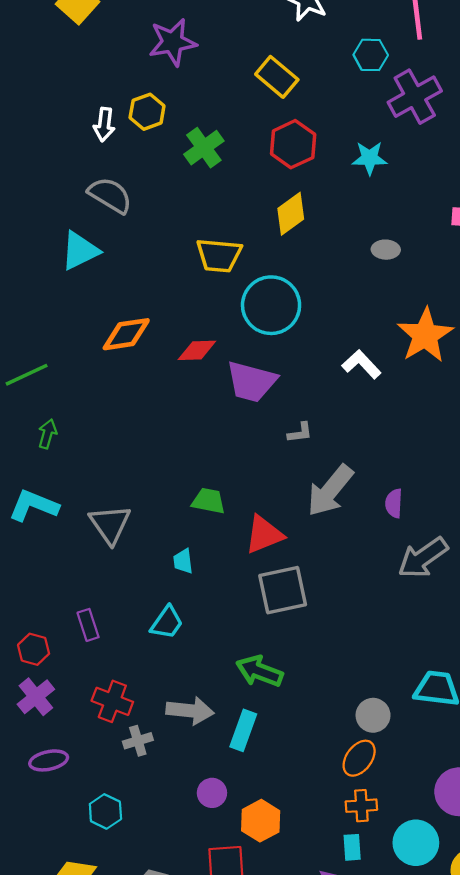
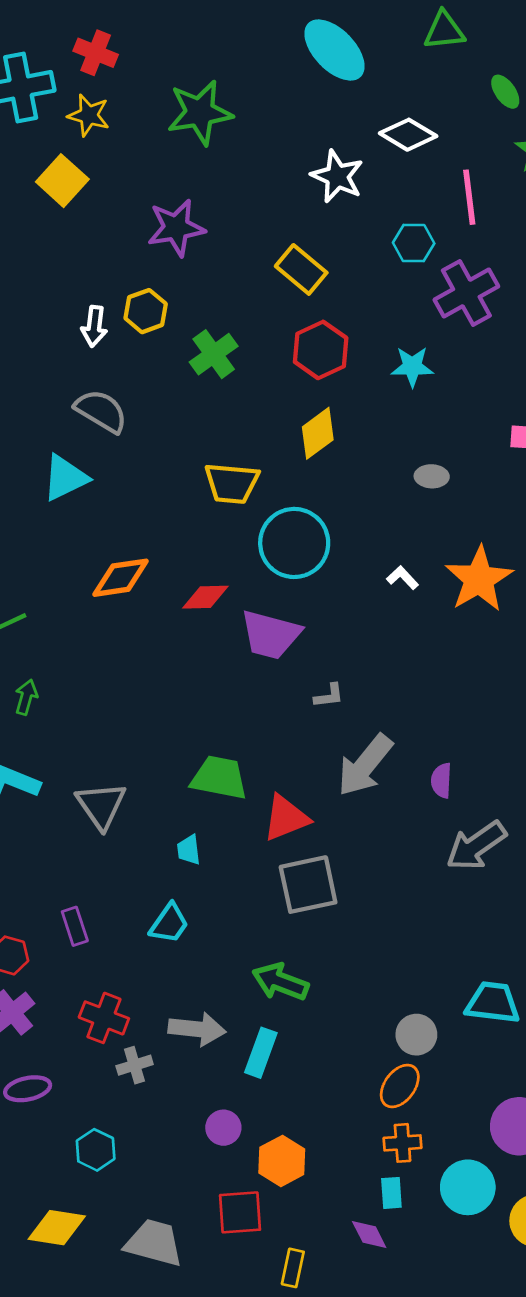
white L-shape: (361, 364) -> (403, 578), moved, size x0.7
green trapezoid: (208, 501) -> (219, 778), size x1.4

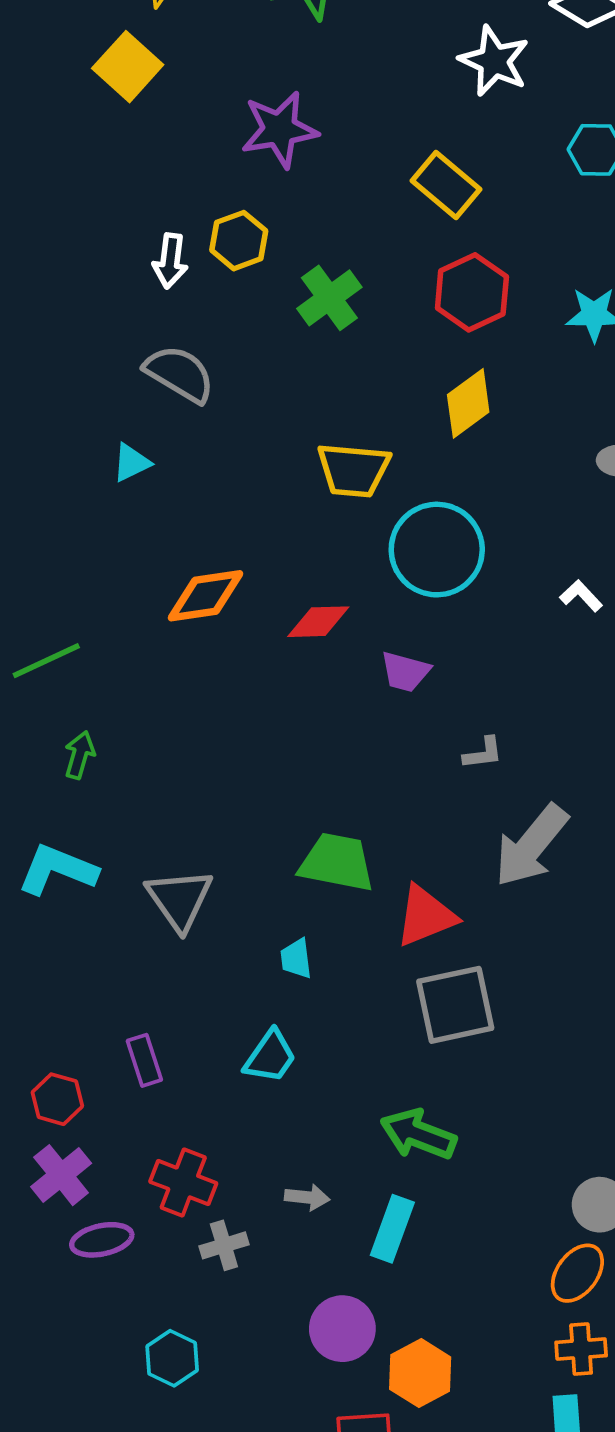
cyan triangle: (65, 478) -> (131, 463), size x0.6
purple trapezoid: (271, 635) -> (405, 672), size x0.6
gray arrow: (197, 1029) -> (307, 1197), size x0.6
purple ellipse: (28, 1089) -> (102, 1240), moved
purple circle: (223, 1128) -> (342, 1329), size x1.4

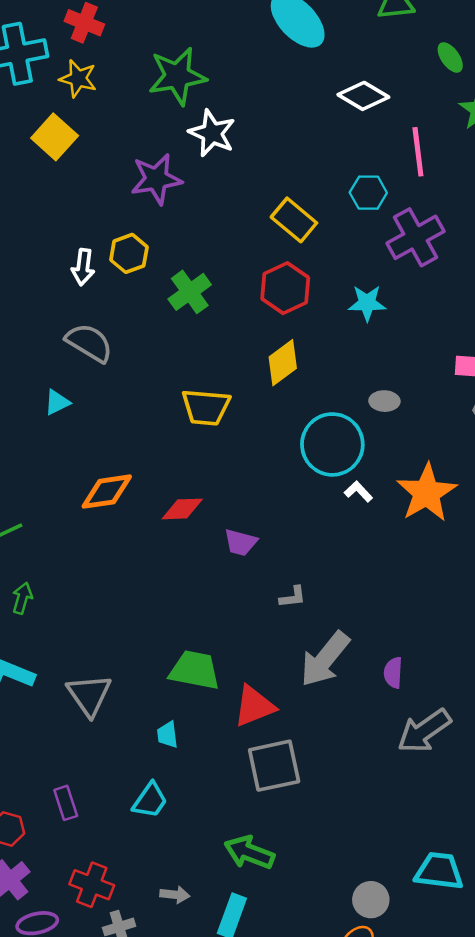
white star: (494, 61) -> (212, 133), moved
yellow rectangle: (446, 185) -> (294, 220), moved
cyan circle: (437, 550) -> (332, 444), moved

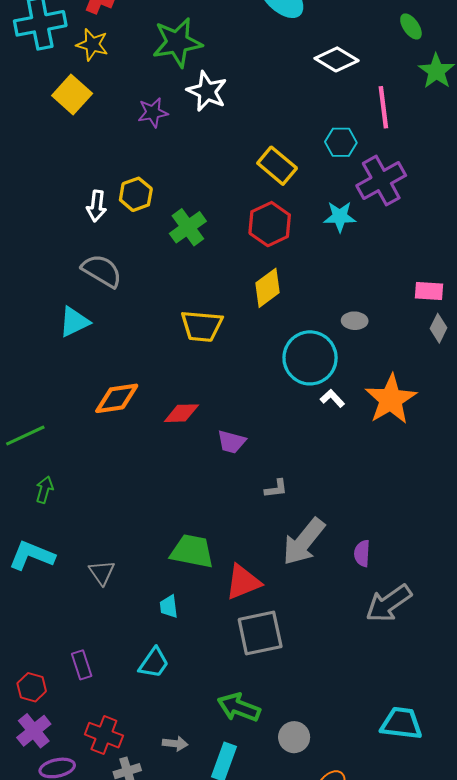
purple star: (156, 179) -> (153, 113), moved, size x0.7
cyan star: (367, 303) -> (340, 217), moved
cyan triangle: (57, 402) -> (74, 322), size x1.4
gray triangle: (89, 695) -> (102, 573), size x0.7
gray circle: (371, 900) -> (294, 737), moved

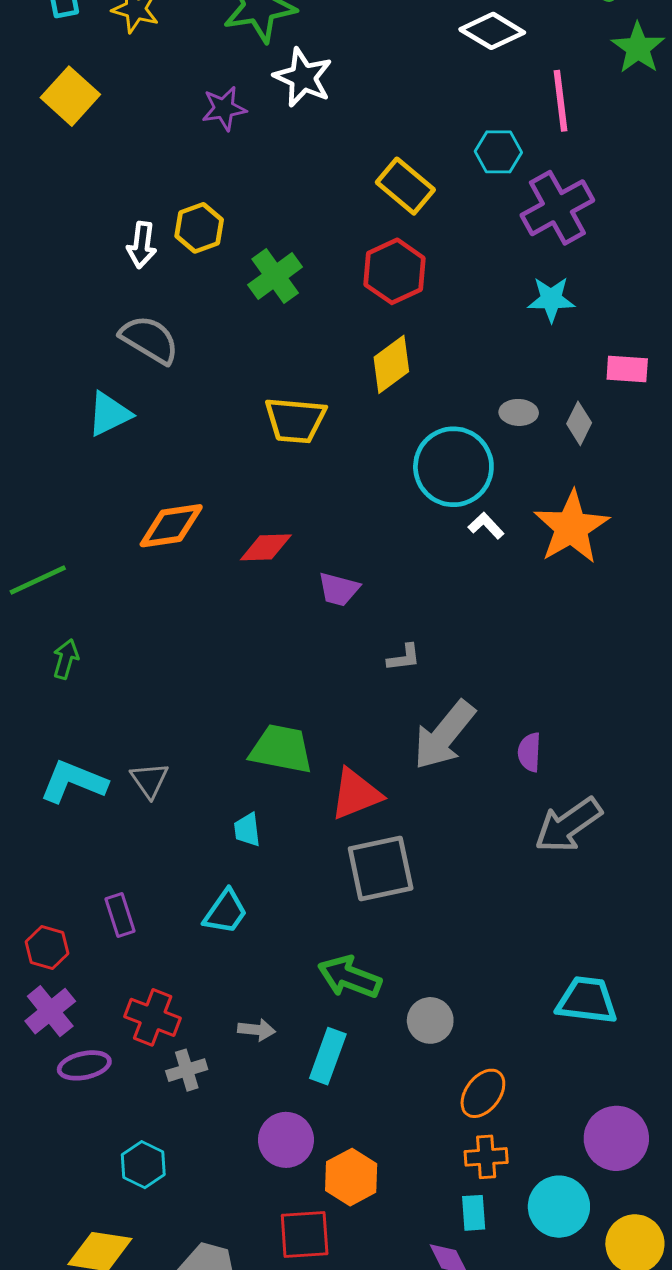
yellow square: (72, 94) -> (70, 96), moved
cyan star: (340, 217) -> (551, 299), moved
gray diamond: (439, 328) -> (579, 423), moved
cyan L-shape: (32, 556) -> (73, 782), moved

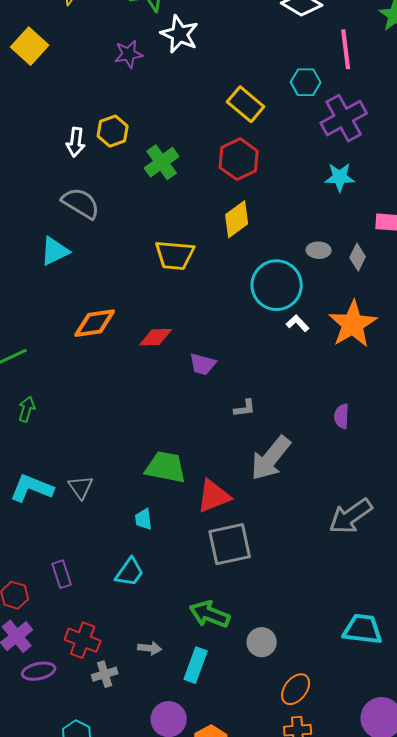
purple semicircle: (529, 752) -> (342, 416), moved

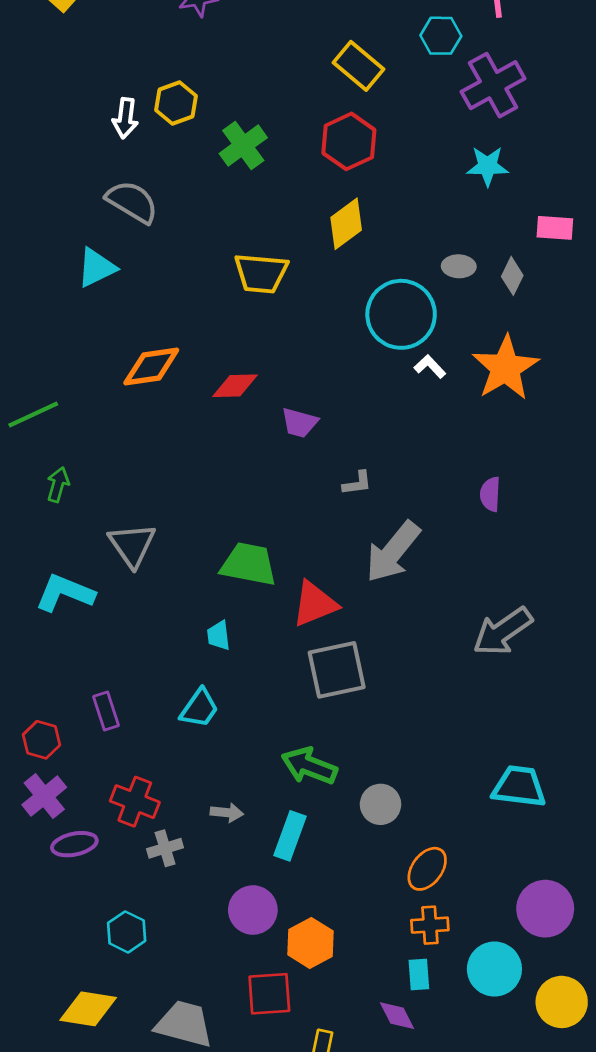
gray triangle: (81, 487) -> (132, 545), moved, size x1.4

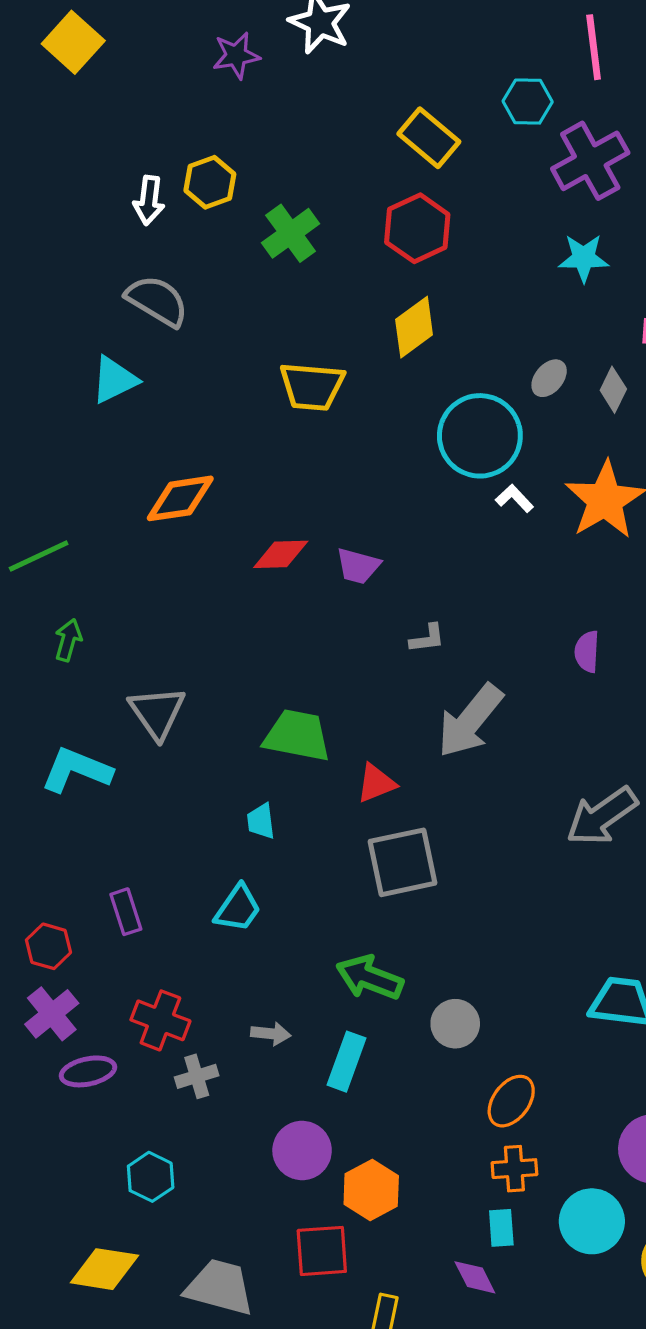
gray ellipse: (459, 266) -> (549, 378), turned -52
red diamond: (235, 386) -> (281, 554), moved
red triangle: (315, 604) -> (376, 783), size x0.7

